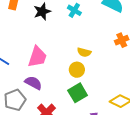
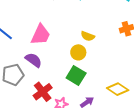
green square: (78, 93) -> (76, 76), turned -36

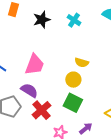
red cross: (43, 92) -> (42, 110), moved

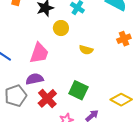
yellow circle: (73, 80) -> (61, 28), moved
purple semicircle: (29, 90) -> (35, 79), turned -42

